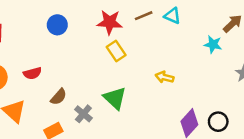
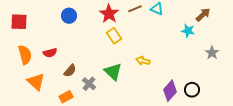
red star: (110, 22) -> (109, 14), turned 30
yellow arrow: (165, 77) -> (143, 61), moved

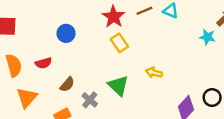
blue circle: (69, 16) -> (66, 33), moved
orange triangle: (36, 82) -> (27, 98), turned 30
black circle: (192, 90) -> (212, 98), moved

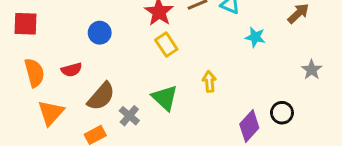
cyan star: (207, 37) -> (255, 37), moved
yellow arrow: (154, 73) -> (209, 82), turned 70
brown semicircle: (67, 84) -> (101, 96), size x1.5

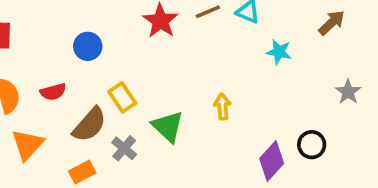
yellow rectangle: (166, 45) -> (122, 97), moved

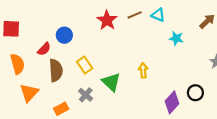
red semicircle: (53, 92) -> (44, 49), moved, turned -32
brown semicircle: (90, 125) -> (56, 70), moved, turned -45

